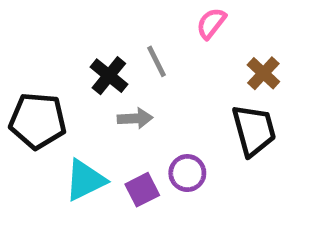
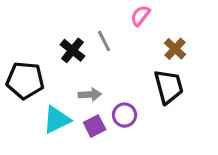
gray arrow: (135, 118) -> (90, 95), moved

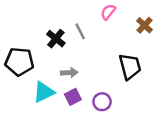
brown cross: (175, 49) -> (145, 25), moved
purple circle: (125, 115) -> (102, 102), moved

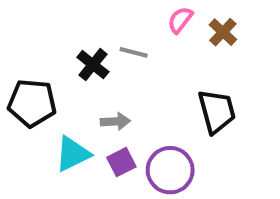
brown cross: (145, 25) -> (223, 32), moved
gray line: (80, 31) -> (134, 52), turned -49
purple circle: (102, 102) -> (170, 170), size x1.5

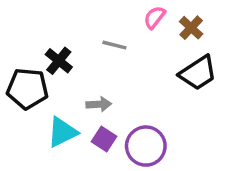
black cross: (93, 65) -> (59, 61), moved
black trapezoid: (217, 111) -> (198, 73), moved, turned 72
purple square: (121, 162) -> (104, 139), turned -30

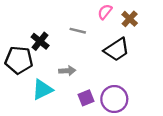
black trapezoid: (198, 73) -> (117, 50), moved
purple square: (104, 139) -> (86, 98), moved, turned 35
purple circle: (146, 146) -> (114, 99), moved

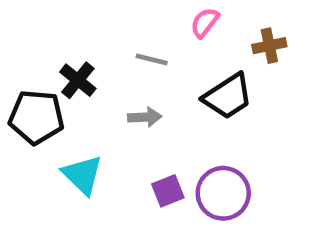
brown cross: (130, 19) -> (269, 46), moved, turned 35
gray arrow: (67, 71) -> (145, 117), moved
cyan triangle: (42, 90) -> (82, 175), turned -50

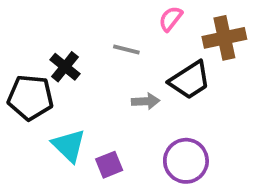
brown cross: (269, 46) -> (224, 38), size x1.5
gray arrow: (145, 117) -> (146, 101), moved
purple square: (168, 191) -> (109, 165), moved

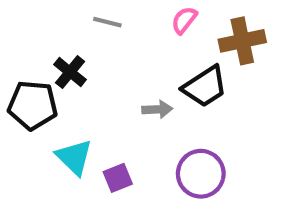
gray line: (126, 49) -> (107, 22), moved

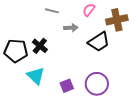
black cross: (70, 72) -> (40, 46), moved
gray arrow: (157, 109) -> (71, 28), moved
purple square: (118, 178) -> (67, 86), moved

